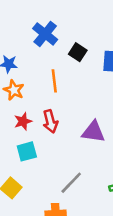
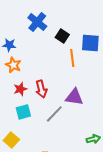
orange line: (54, 81) -> (72, 58), moved
gray line: (71, 183) -> (54, 114), moved

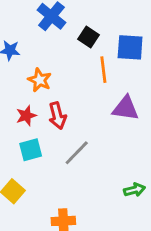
orange star: (13, 65) -> (40, 80), moved
purple triangle: (74, 97) -> (126, 108), moved

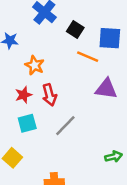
orange line: (103, 70) -> (88, 57), turned -60

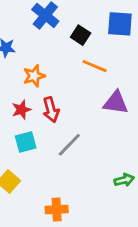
blue square: (110, 38) -> (120, 24), moved
orange star: (35, 65) -> (34, 76), turned 30

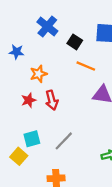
cyan square: (26, 142) -> (32, 139), moved
gray line: (69, 145) -> (64, 141), moved

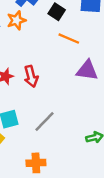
orange star: (38, 74) -> (16, 20), moved

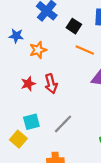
orange star: (16, 20) -> (38, 50), moved

